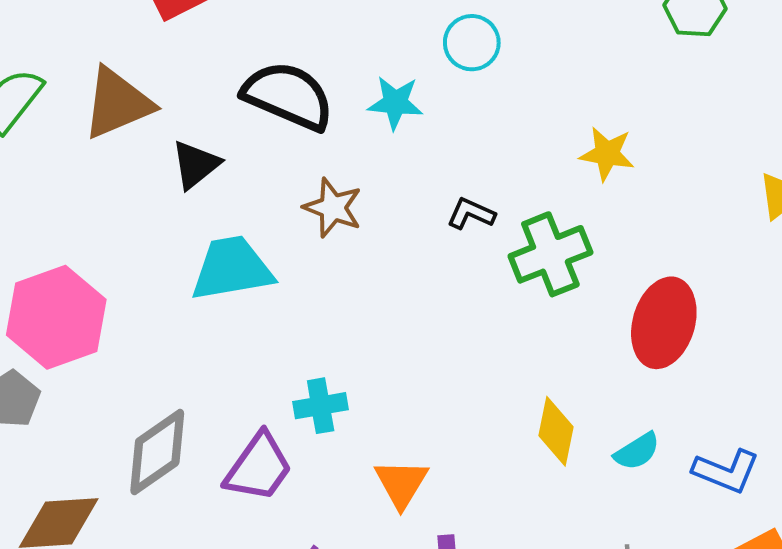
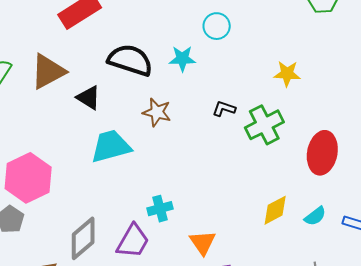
black triangle: (196, 165) -> (89, 98), turned -44
yellow diamond: (556, 431) -> (275, 210), turned 56

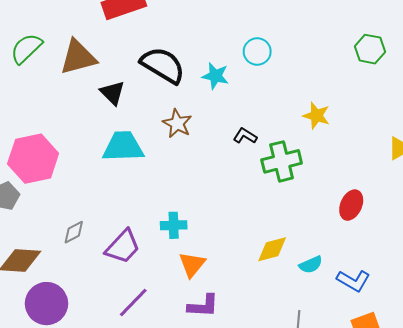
red ellipse: (322, 153) -> (351, 205), moved, size x0.7
cyan cross: (160, 209) -> (174, 225), moved
gray diamond: (83, 238) -> (74, 232), size x0.6

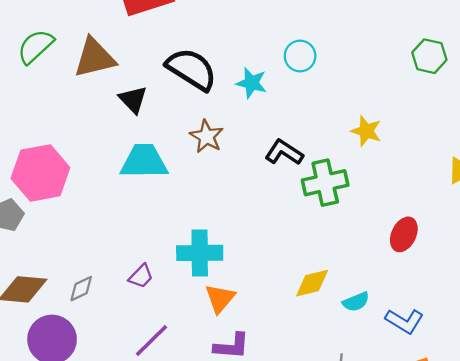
black L-shape: (245, 136) -> (284, 152), size x1.4
cyan cross: (174, 225) -> (200, 253), size x1.5
gray diamond: (74, 232) -> (81, 289), moved
purple trapezoid: (123, 247) -> (141, 276), size x0.6

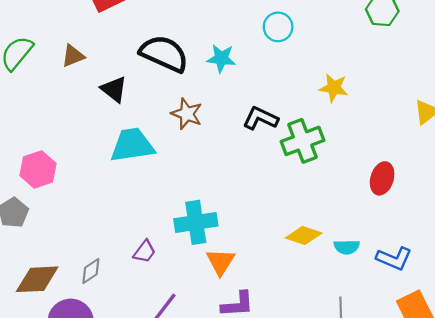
cyan circle: (300, 56) -> (278, 27), moved
brown triangle: (95, 58) -> (73, 56), size x0.6
pink hexagon: (40, 173) -> (38, 169), size x0.7
yellow diamond: (312, 283) -> (304, 235), turned 40
cyan semicircle: (356, 302) -> (347, 247), turned 30

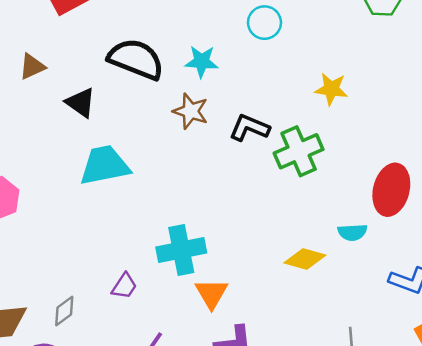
brown star: (187, 114) -> (191, 111), moved
red ellipse: (382, 178) -> (391, 190), size x1.4
cyan semicircle: (347, 247) -> (352, 232), moved

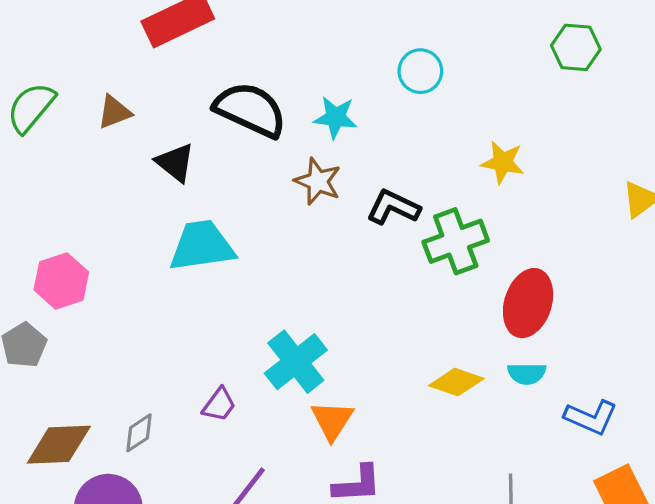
red ellipse: (391, 190) -> (528, 303), moved
cyan semicircle: (352, 232) -> (527, 374), moved
cyan cross: (181, 250) -> (296, 362), turned -30

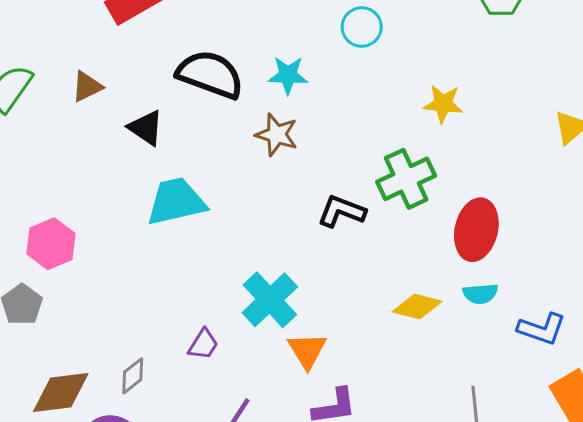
black L-shape: (393, 207) -> (342, 211), moved

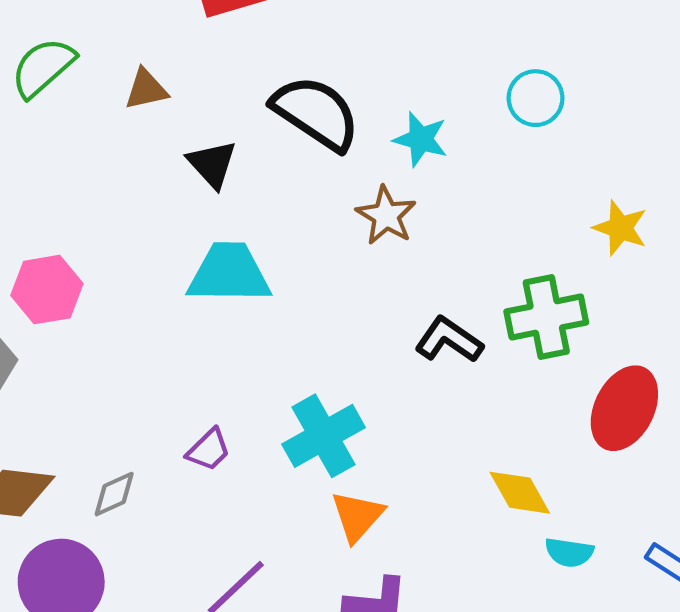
cyan semicircle: (480, 294) -> (569, 552), moved
yellow diamond: (417, 307) -> (520, 493), turned 33
purple trapezoid: (203, 344) -> (209, 450), moved

